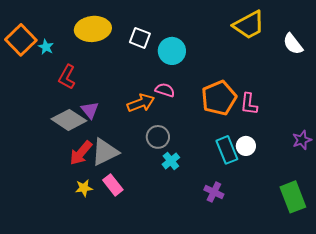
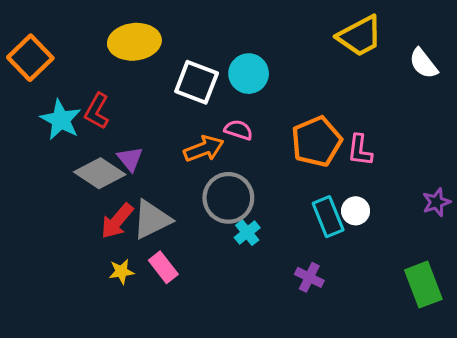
white square: (140, 38) -> (197, 82), moved, size x1.4
cyan star: (46, 47) -> (61, 120), moved, size x1.8
gray circle: (158, 137) -> (228, 198), size x1.5

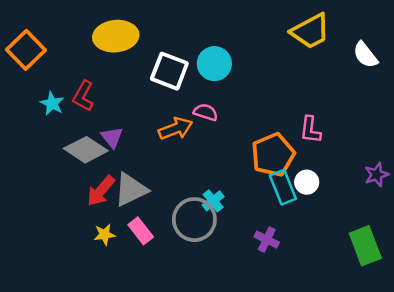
cyan star: (61, 120) -> (52, 104), size x0.7
orange pentagon: (316, 141) -> (273, 155), moved
gray circle: (228, 198) -> (194, 220), moved

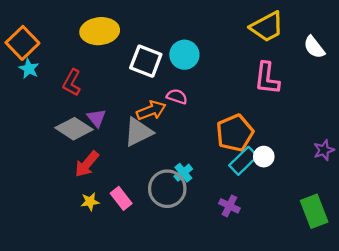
cyan star: (52, 104) -> (29, 69), moved
pink L-shape: (310, 130) -> (267, 78), moved, size x1.4
cyan rectangle: (283, 187) -> (243, 161), turned 68
gray triangle: (131, 190) -> (138, 132), moved

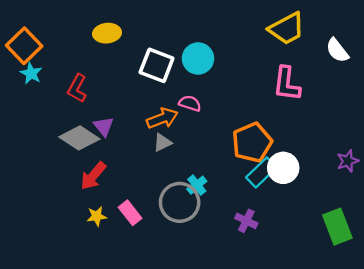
yellow ellipse: (100, 31) -> (107, 33), size x0.7
gray triangle: (138, 132) -> (162, 143), moved, size x0.6
white circle: (264, 157) -> (283, 168), size x1.4

